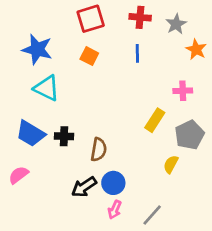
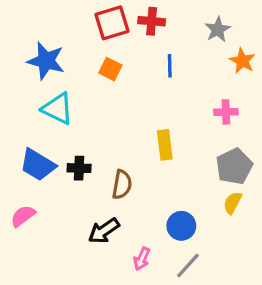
red cross: (140, 17) -> (152, 21), moved
yellow rectangle: (155, 120) -> (165, 145), moved, turned -40
yellow semicircle: (171, 164) -> (232, 203), moved
blue circle: (113, 183) -> (181, 226), moved

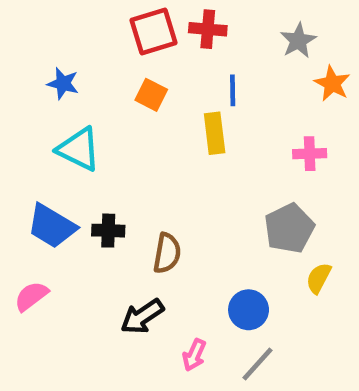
blue star: (46, 61) -> (63, 84), size x0.6
yellow rectangle: (165, 145) -> (215, 133), moved
gray pentagon: (234, 166) -> (289, 228), moved

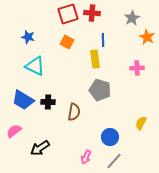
gray pentagon: (289, 228) -> (100, 90), moved, turned -30
black arrow: (142, 317) -> (40, 148), moved

